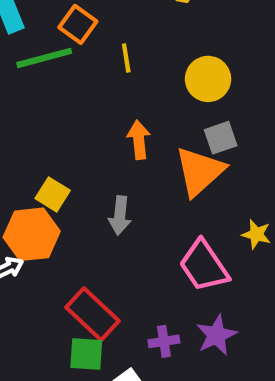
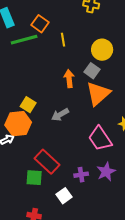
gray square: (221, 138) -> (92, 71), moved, turned -35
gray arrow: (120, 215) -> (60, 115), turned 54
green square: (86, 354) -> (34, 178), moved

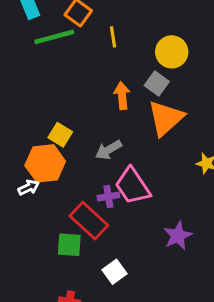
pink trapezoid: (100, 139) -> (133, 186), moved
purple cross: (81, 175) -> (108, 197), moved

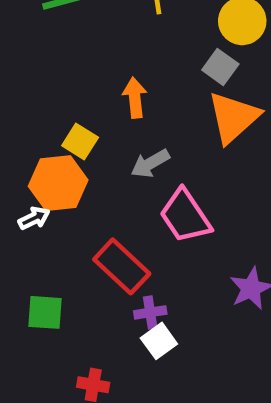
orange arrow: (122, 96) -> (135, 98), moved
purple cross: (108, 197) -> (150, 312), moved
green square: (69, 245) -> (45, 312), moved

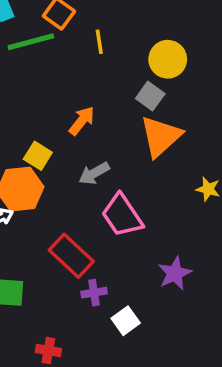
orange arrow: (135, 98) -> (82, 121), turned 44
white square: (159, 341) -> (126, 321), moved

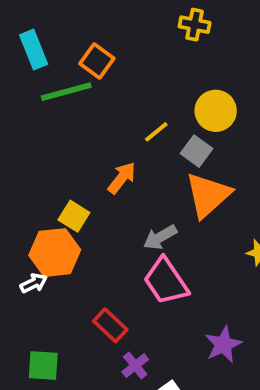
yellow line: (99, 42) -> (156, 132), moved, turned 60
gray arrow: (94, 173) -> (160, 237), moved
red rectangle: (71, 256) -> (110, 325), size x0.7
purple cross: (94, 293) -> (135, 366), turned -30

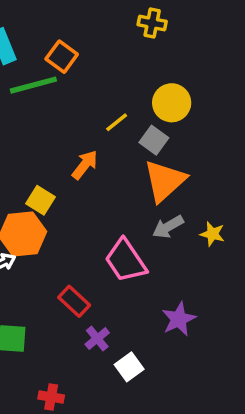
gray arrow: (160, 237) -> (168, 227), moved

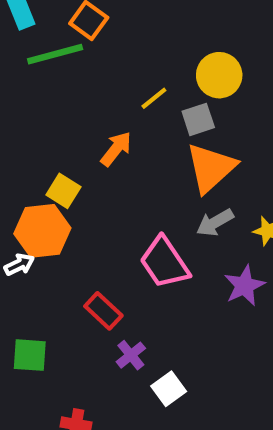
gray square: (154, 140) -> (198, 119), turned 36
purple star: (179, 319) -> (244, 286), moved

